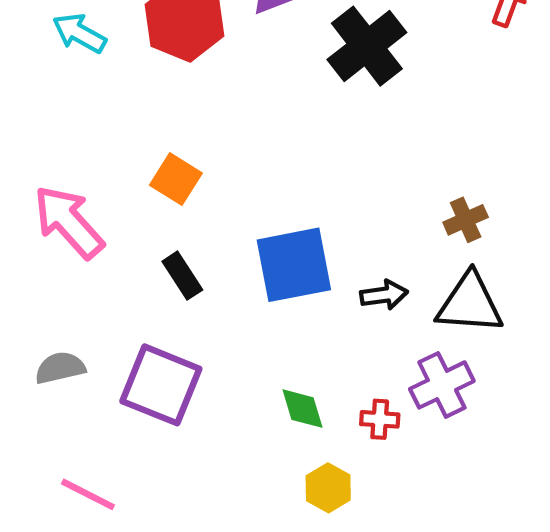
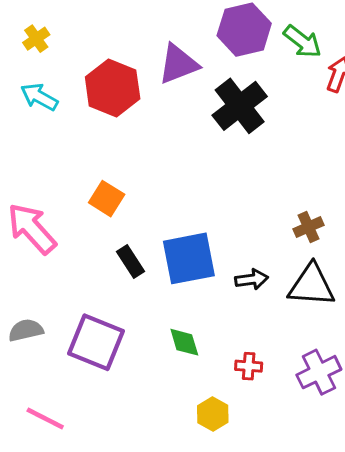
black rectangle: (182, 276) -> (130, 261), moved
purple cross: (442, 385) -> (319, 372), moved
green diamond: (302, 409) -> (184, 342), moved

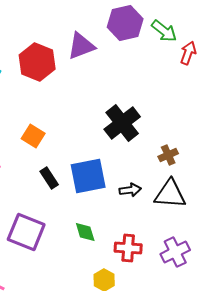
black cross: (240, 106) -> (122, 123), moved
red cross: (249, 366) -> (128, 248), size x1.5

